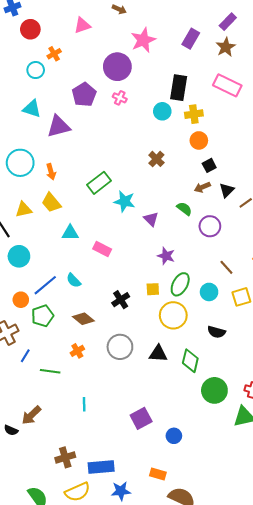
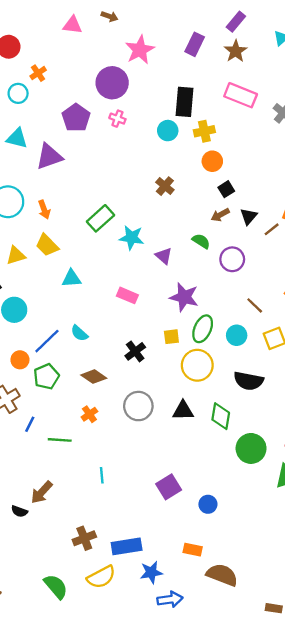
pink triangle: (82, 25) -> (72, 25), moved, turned 30
pink rectangle: (102, 249) -> (127, 295), moved
purple star: (166, 256) -> (184, 297), size x1.4
black semicircle: (216, 332) -> (249, 381), size x1.4

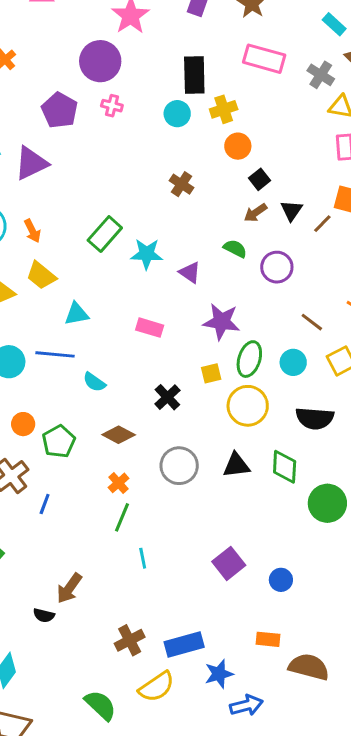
blue line: (47, 341) -> (55, 354), moved, turned 56
green line: (60, 440) -> (122, 517), moved, turned -65

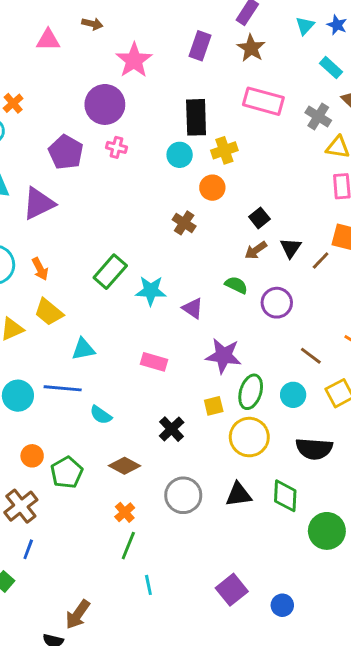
orange circle: (238, 146) -> (212, 188), moved
blue line: (45, 504) -> (28, 549), moved

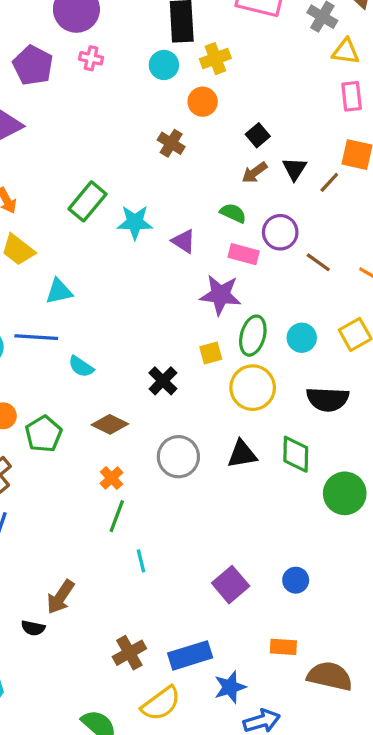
brown line: (311, 356) -> (318, 262), moved
pink rectangle: (154, 362) -> (244, 254), moved
purple square: (232, 590) -> (231, 585), moved

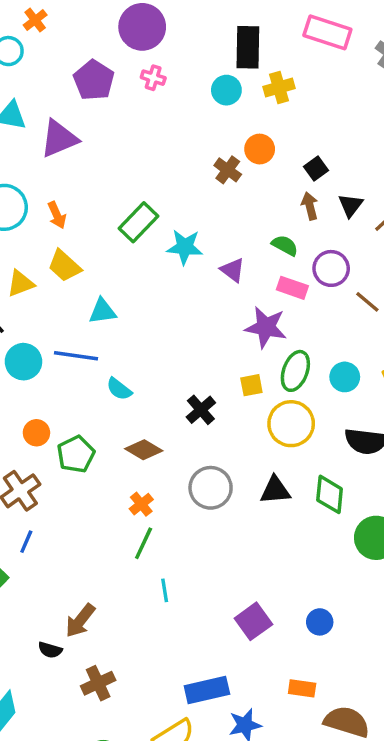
orange circle: (203, 102) -> (260, 149), moved
brown arrow: (254, 172) -> (310, 206), turned 108
brown cross: (129, 653) -> (98, 683), moved

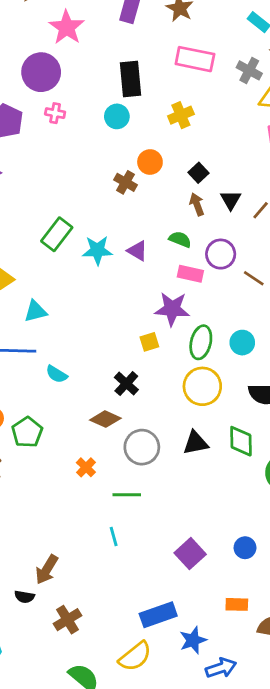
yellow cross: (279, 88) -> (181, 115), moved
purple triangle: (233, 270) -> (137, 251), moved
yellow square: (251, 385) -> (149, 342), moved
brown diamond: (144, 450) -> (105, 419), moved
green line: (144, 543) -> (127, 495), moved, turned 72

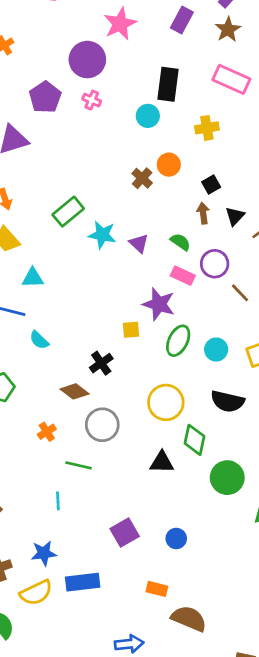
yellow circle: (202, 386) -> (166, 402), moved
black triangle: (196, 443) -> (162, 462), moved
blue star: (193, 640) -> (44, 553), moved
yellow semicircle: (135, 656) -> (36, 593), moved

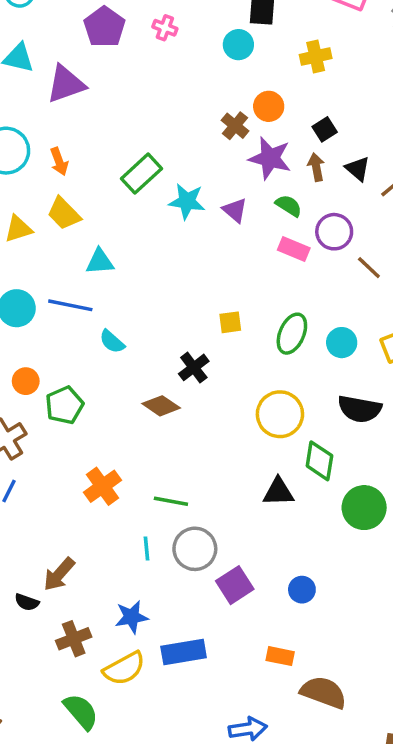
black triangle: (235, 216) -> (358, 169), turned -30
purple star: (159, 304) -> (270, 158), moved
gray circle: (102, 425) -> (195, 549), moved
orange cross: (47, 432) -> (102, 486), moved, size x1.5

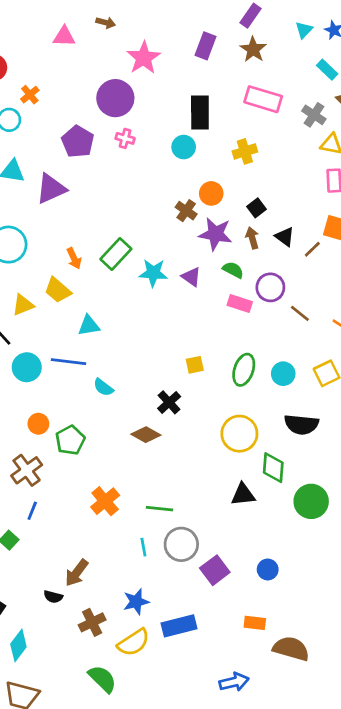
orange arrow: (59, 161) -> (74, 258), moved

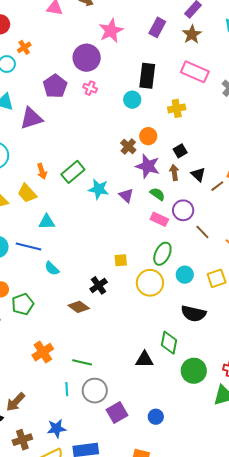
green ellipse: (244, 370) -> (162, 254), moved
yellow circle: (239, 434) -> (150, 283), moved

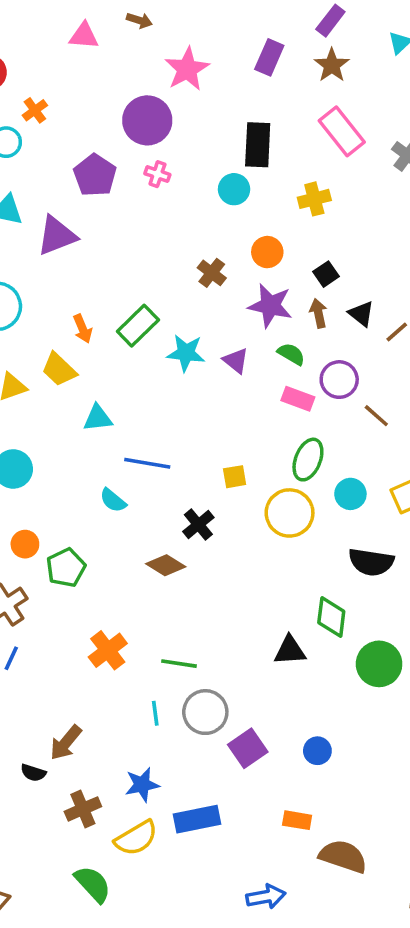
pink rectangle: (195, 72) -> (342, 131), turned 32
brown cross: (128, 146) -> (212, 273), moved
blue line: (29, 246) -> (147, 463), moved

